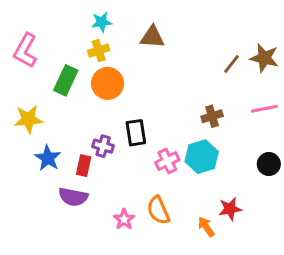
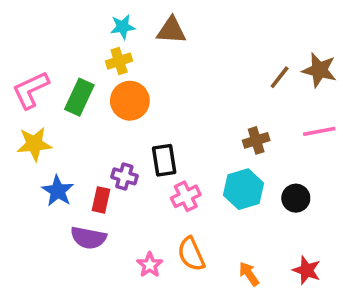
brown triangle: (152, 37) -> (171, 30), moved
pink L-shape: (25, 51) -> (31, 90), moved, turned 36
pink cross: (167, 161) -> (186, 196), moved
black circle: (269, 164) -> (296, 198), moved
red star: (230, 209) -> (307, 270), moved, turned 30

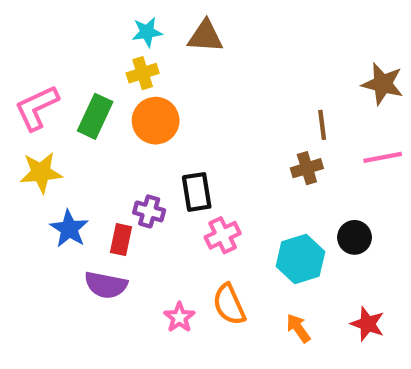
brown line: (280, 77) -> (322, 125), moved, turned -45
cyan hexagon: (244, 189) -> (300, 259), moved

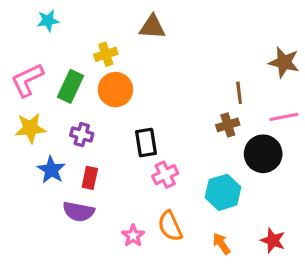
cyan star: (147, 32) -> (48, 21), moved
purple cross: (149, 211) -> (82, 135), moved
black circle: (355, 237) -> (263, 154), moved, size x1.5

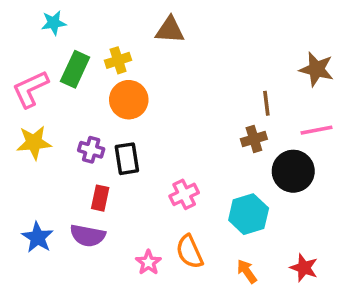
green rectangle: (71, 86) -> (75, 69), moved
black rectangle: (146, 143) -> (127, 159), moved
blue star: (51, 170) -> (38, 237), moved

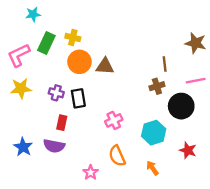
brown triangle: (170, 30) -> (105, 66), moved
yellow cross: (118, 60) -> (73, 37), turned 32
pink star: (148, 262) -> (91, 172), moved
red star: (304, 268) -> (188, 150), moved

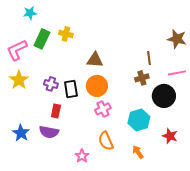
orange circle: (79, 62) -> (97, 86), moved
yellow star: (21, 88) -> (19, 80), turned -30

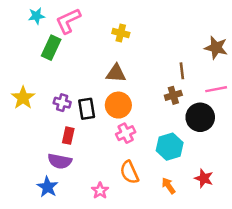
yellow cross: (66, 34) -> (121, 33), moved
pink L-shape: (17, 50) -> (68, 21), moved
blue star: (21, 133) -> (47, 187), moved
red star: (170, 136) -> (204, 178), moved

